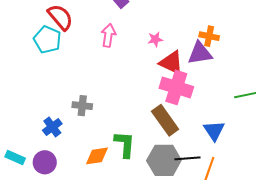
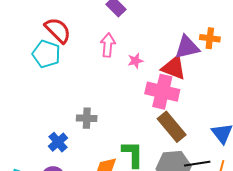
pink star: (155, 39) -> (135, 61), moved
purple triangle: (200, 53) -> (187, 47), moved
pink cross: (176, 87) -> (162, 92), moved

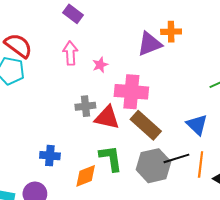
red triangle: (174, 68) -> (107, 118), moved
gray cross: (87, 118) -> (85, 106), moved
blue cross: (58, 142) -> (50, 156), moved, turned -36

